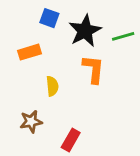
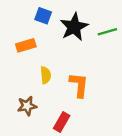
orange L-shape: (93, 69) -> (79, 85), moved

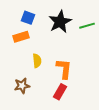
blue square: (43, 16) -> (28, 18), moved
red rectangle: (62, 122) -> (60, 92), moved

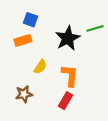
black star: (60, 22) -> (68, 38), moved
yellow semicircle: (37, 61) -> (40, 67), turned 40

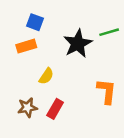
orange L-shape: (70, 75) -> (107, 91), moved
red rectangle: (65, 101) -> (55, 109), moved

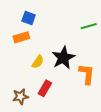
black star: (78, 44) -> (63, 58), moved
brown star: (27, 108) -> (20, 96), moved

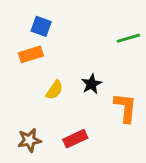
black star: (63, 58) -> (91, 84), size x0.6
red rectangle: (45, 88) -> (75, 139), moved, turned 35

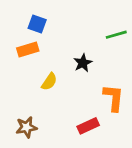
black star: (91, 84) -> (83, 63), moved
red rectangle: (75, 139) -> (88, 126), moved

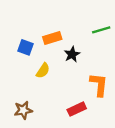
blue square: (37, 24) -> (25, 47), moved
orange rectangle: (28, 49) -> (52, 38), moved

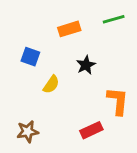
green line: (101, 30) -> (114, 19), moved
orange rectangle: (52, 38) -> (69, 29), moved

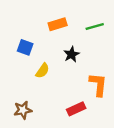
green line: (114, 19) -> (95, 27), moved

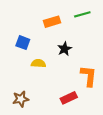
green line: (95, 27) -> (82, 14), moved
yellow semicircle: (42, 71) -> (38, 63), turned -120

